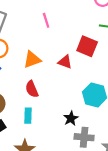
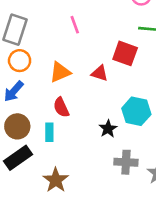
cyan rectangle: (28, 116) -> (49, 132), moved
black star: (71, 118) -> (108, 129), moved

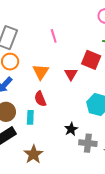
orange triangle: (60, 72) -> (41, 72), turned -36
red triangle: (100, 73) -> (71, 74), turned 40
black star: (108, 129) -> (71, 129), moved

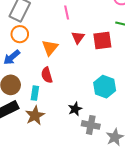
red square: (91, 60) -> (102, 41), turned -36
red triangle: (71, 74) -> (78, 38), moved
brown star: (33, 154) -> (35, 116), moved

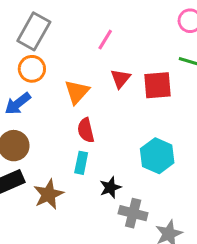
pink line: (67, 13) -> (105, 40), turned 40
red semicircle: (47, 75) -> (86, 130), moved
cyan rectangle: (35, 93) -> (81, 163), moved

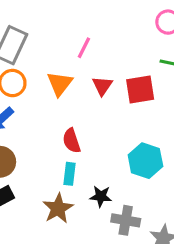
orange triangle: (77, 92) -> (60, 84), moved
black star: (110, 188) -> (101, 196), turned 30
brown star: (49, 194) -> (58, 208), moved

